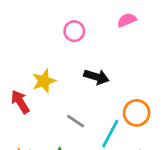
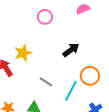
black arrow: (96, 77) -> (71, 50), moved, turned -54

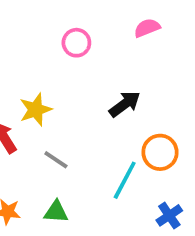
gray line: (46, 82) -> (56, 160), moved

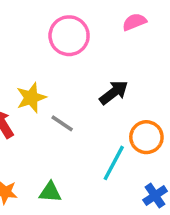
pink circle: (76, 43) -> (69, 36), size x1.5
gray line: (56, 160) -> (62, 123), moved

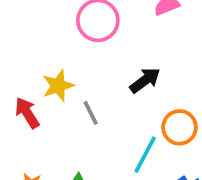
gray line: (62, 123) -> (91, 113), turned 30

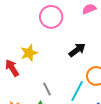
gray line: (91, 113) -> (47, 89), moved

